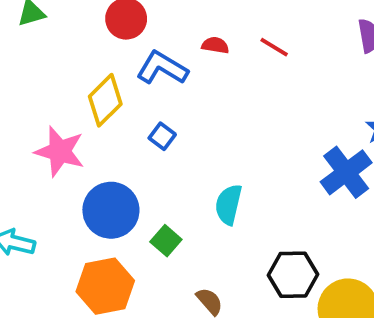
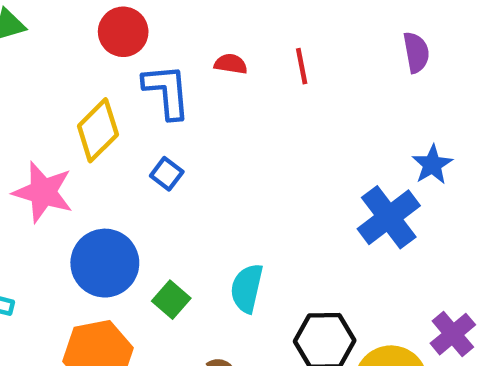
red line: (274, 47) -> (302, 66), turned 48
blue L-shape: (162, 68) -> (167, 91), turned 54
cyan semicircle: (229, 205) -> (247, 288), moved

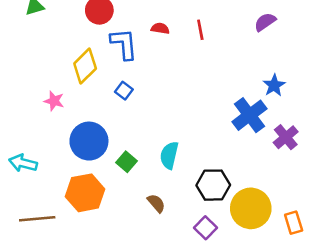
purple semicircle: (416, 52) -> (265, 22), turned -115
pink star: (43, 192) -> (54, 101), size x0.6
purple cross: (453, 334) -> (286, 137), moved

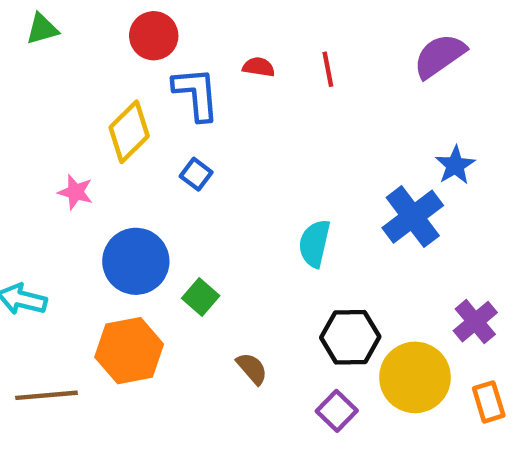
purple semicircle: (265, 22) -> (440, 56), size x1.4
purple cross: (286, 137) -> (475, 322), moved
cyan semicircle: (169, 155) -> (314, 243), moved

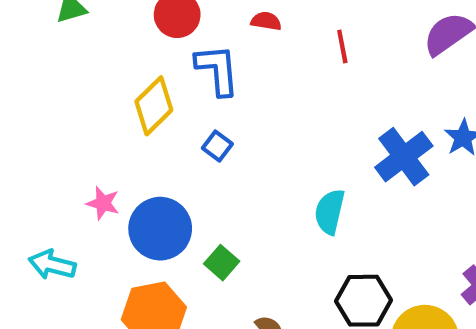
red semicircle: (259, 67) -> (266, 21), moved
pink star: (76, 192) -> (103, 203), moved
blue cross: (413, 217) -> (404, 157), moved

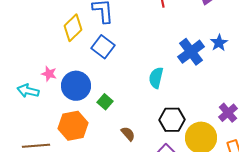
blue square: (217, 146) -> (103, 47), size x1.6
cyan arrow: (52, 265) -> (28, 91), moved

